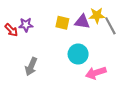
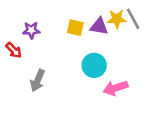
gray line: (110, 26) -> (133, 19), moved
red arrow: (11, 30) -> (14, 50), moved

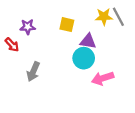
purple triangle: (99, 26) -> (88, 41), moved

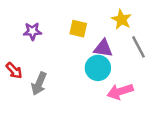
yellow star: (104, 17) -> (121, 19), turned 30
gray line: (118, 17) -> (138, 47), moved
red arrow: (12, 45) -> (14, 71), moved

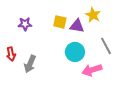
gray line: (138, 47) -> (106, 46), moved
purple triangle: (103, 48) -> (77, 26), moved
red arrow: (14, 71) -> (11, 54), turned 32

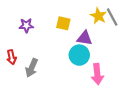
purple triangle: (77, 26) -> (85, 38), moved
gray line: (106, 46) -> (112, 17), moved
pink arrow: (92, 70) -> (97, 74), turned -78

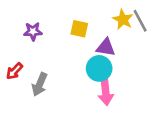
red arrow: (12, 57) -> (14, 71), turned 56
pink arrow: (97, 74) -> (106, 92), moved

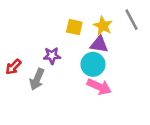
yellow star: (123, 19) -> (103, 26), moved
purple star: (33, 31) -> (52, 56), moved
pink arrow: (106, 92) -> (99, 87), turned -60

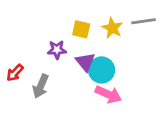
gray line: (131, 20) -> (143, 21), turned -70
purple triangle: (99, 44) -> (85, 62), moved, turned 42
purple star: (52, 56) -> (57, 50), moved

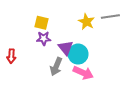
yellow square: (81, 29) -> (42, 23), moved
red arrow: (15, 73) -> (11, 56), turned -40
gray arrow: (41, 86) -> (56, 67), moved

